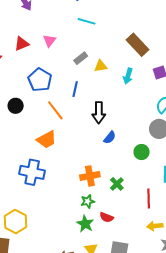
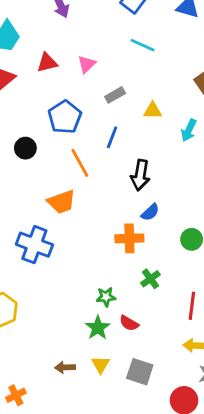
gray rectangle: (81, 58) -> (115, 95), moved
orange cross: (90, 176) -> (129, 238), moved

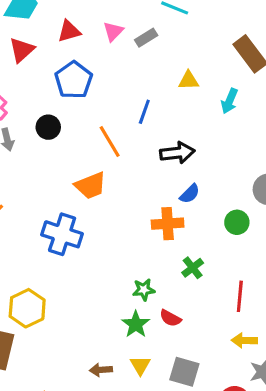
gray rectangle: (115, 95) -> (146, 38), moved
blue pentagon: (65, 117) -> (74, 80), moved
black arrow: (140, 175) -> (177, 153), turned -104

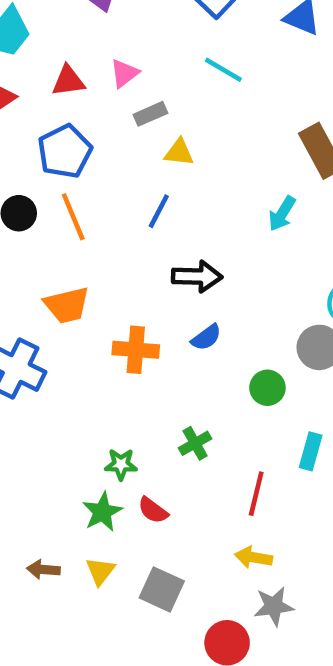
pink triangle: (113, 31) -> (124, 73), moved
gray rectangle: (146, 38) -> (150, 114), moved
yellow triangle: (189, 80) -> (179, 152), moved
orange line: (110, 142) -> (73, 217), moved
orange cross: (168, 224) -> (136, 350), moved

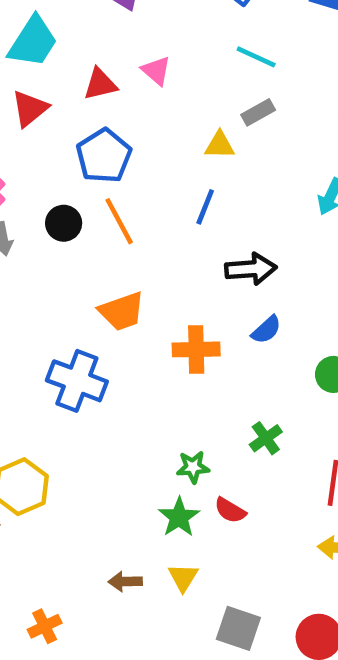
pink triangle: (124, 73) -> (156, 71), turned -36
gray rectangle: (150, 114) -> (258, 112), moved
gray square: (162, 589) -> (238, 628), moved

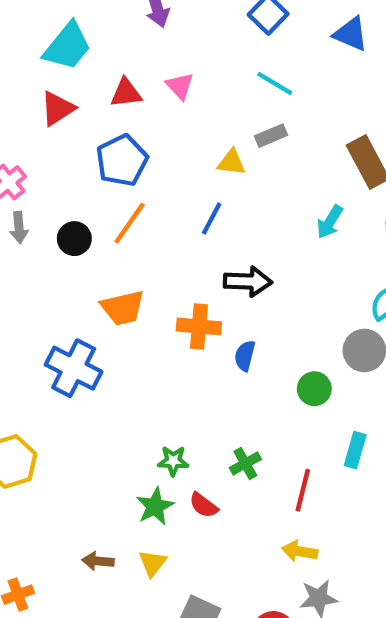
orange line: (119, 221) -> (130, 223), turned 57
black circle: (64, 223) -> (74, 239), moved
blue semicircle: (266, 330) -> (245, 356), moved, turned 140
orange cross: (196, 349) -> (199, 326), moved
green cross: (266, 438) -> (245, 464), moved

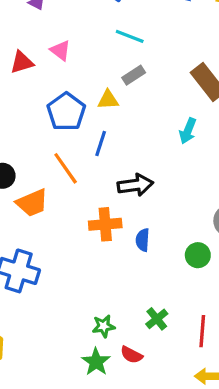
blue pentagon: (122, 160) -> (66, 112), moved
orange line: (130, 223) -> (66, 168), moved, turned -60
orange trapezoid: (123, 308) -> (32, 203), moved

